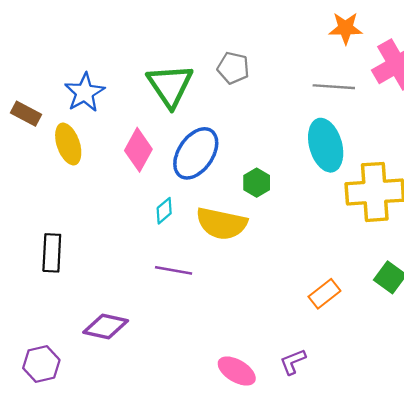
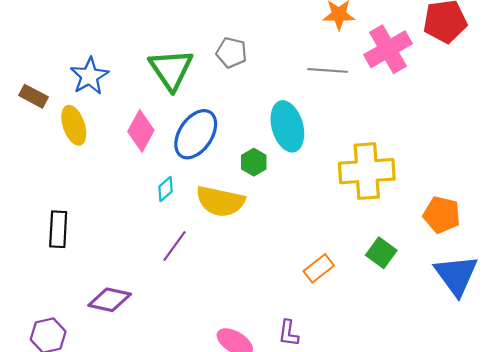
cyan ellipse: (326, 145) -> (287, 126), moved
purple line: (174, 270) -> (174, 246), turned -64
purple L-shape: (293, 362) -> (288, 333), turned -60

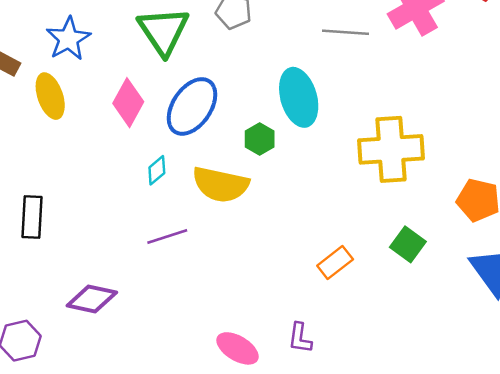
purple line: (174, 246) -> (167, 237), turned 36

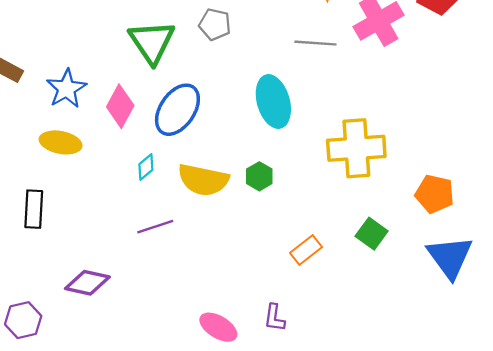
blue star: (68, 39) -> (66, 89), moved
yellow ellipse: (50, 96) -> (61, 142), moved, turned -60
green hexagon: (260, 139) -> (259, 176), moved

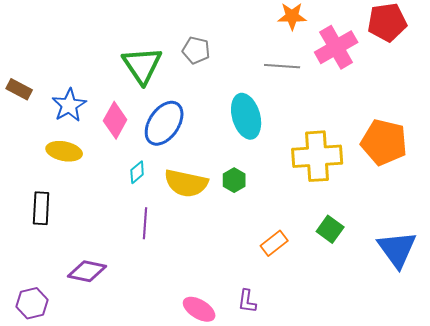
orange pentagon: (435, 194) -> (384, 142), moved, size x1.4
purple line: (155, 227) -> (145, 223), turned -68

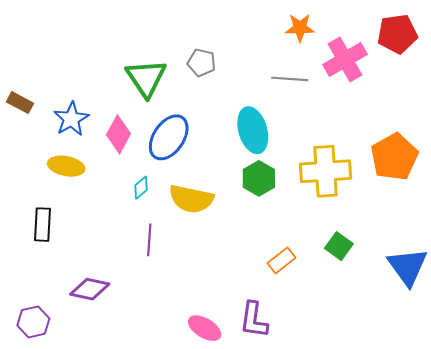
orange pentagon: (384, 142) -> (394, 157), turned 30
green hexagon: (234, 180) -> (259, 178), moved, size x1.4
purple L-shape: (247, 301) -> (254, 320), size x1.5

